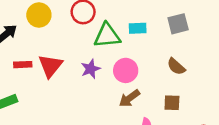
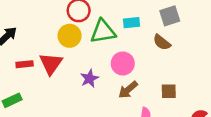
yellow circle: (39, 15) -> (70, 36), moved
brown semicircle: (176, 66) -> (162, 42), moved
purple star: (91, 69) -> (89, 78), moved

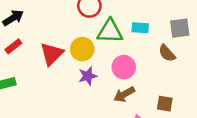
yellow circle: (70, 36) -> (82, 49), moved
red rectangle: (25, 64) -> (13, 46), moved, turned -42

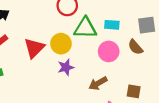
pink circle: (124, 67) -> (109, 51), moved

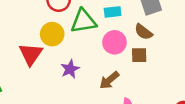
yellow circle: (61, 44) -> (52, 34), moved
brown square: (134, 91) -> (139, 55), moved

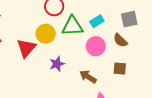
cyan rectangle: (113, 12) -> (97, 21), turned -32
brown square: (139, 55) -> (120, 68), moved
brown arrow: (109, 80) -> (88, 77), turned 66

